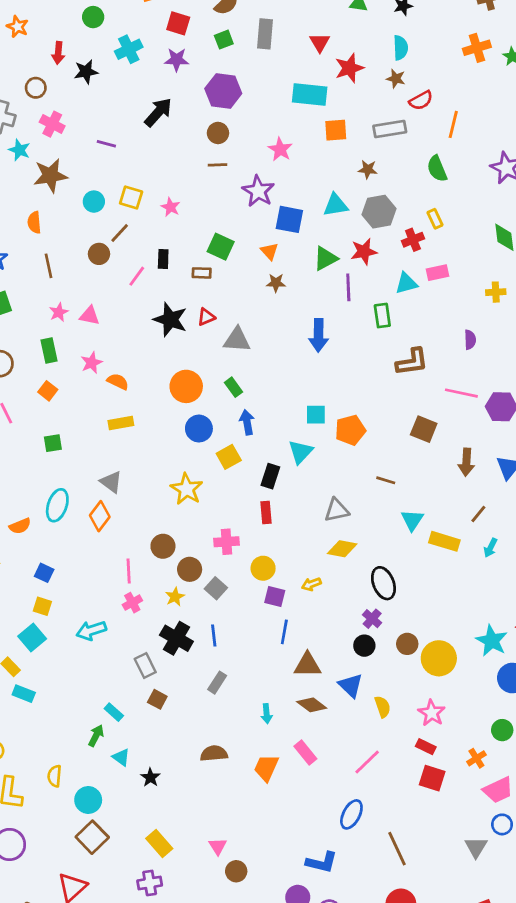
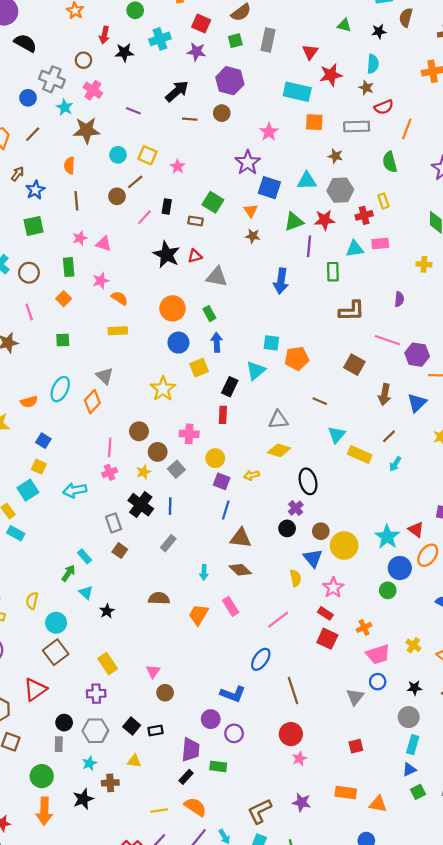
brown line: (217, 165) -> (190, 119), moved
blue triangle: (351, 685) -> (313, 558), moved
green circle: (502, 730) -> (388, 590), moved

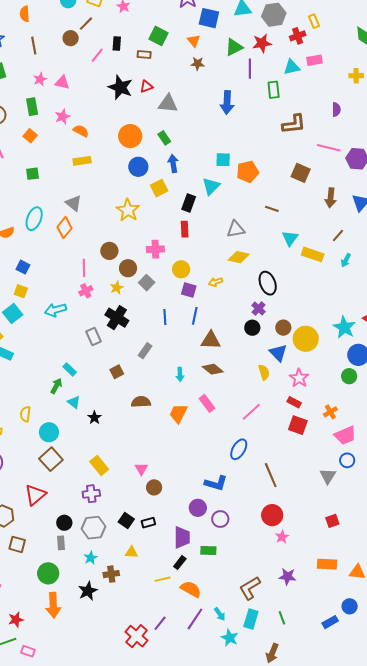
blue line: (170, 506) -> (165, 317), moved
brown square: (120, 551) -> (117, 372), moved, turned 32
yellow line: (159, 810) -> (162, 579), moved

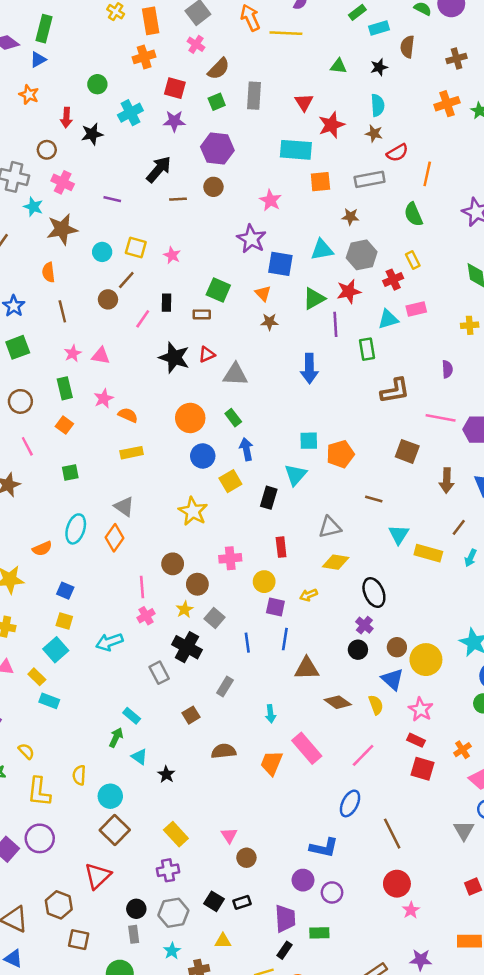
red rectangle: (185, 229) -> (281, 547), moved
gray square: (147, 283) -> (215, 618), moved
brown diamond: (213, 369) -> (338, 702), moved
pink rectangle: (207, 403) -> (307, 748), size x1.4

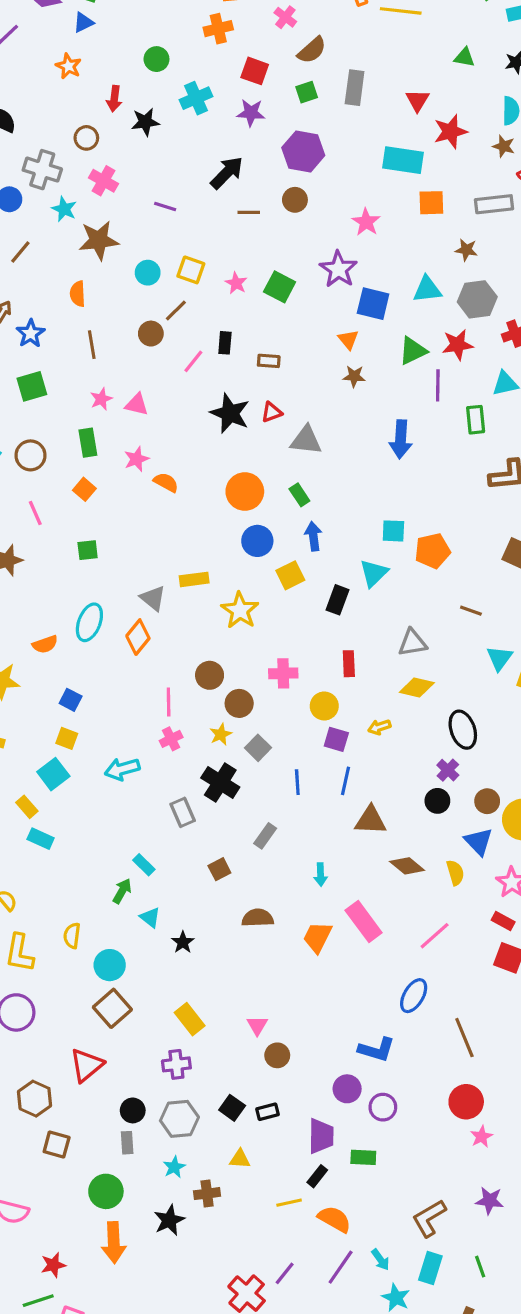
green square: (218, 290) -> (280, 287), moved
yellow rectangle: (132, 453) -> (194, 579), moved

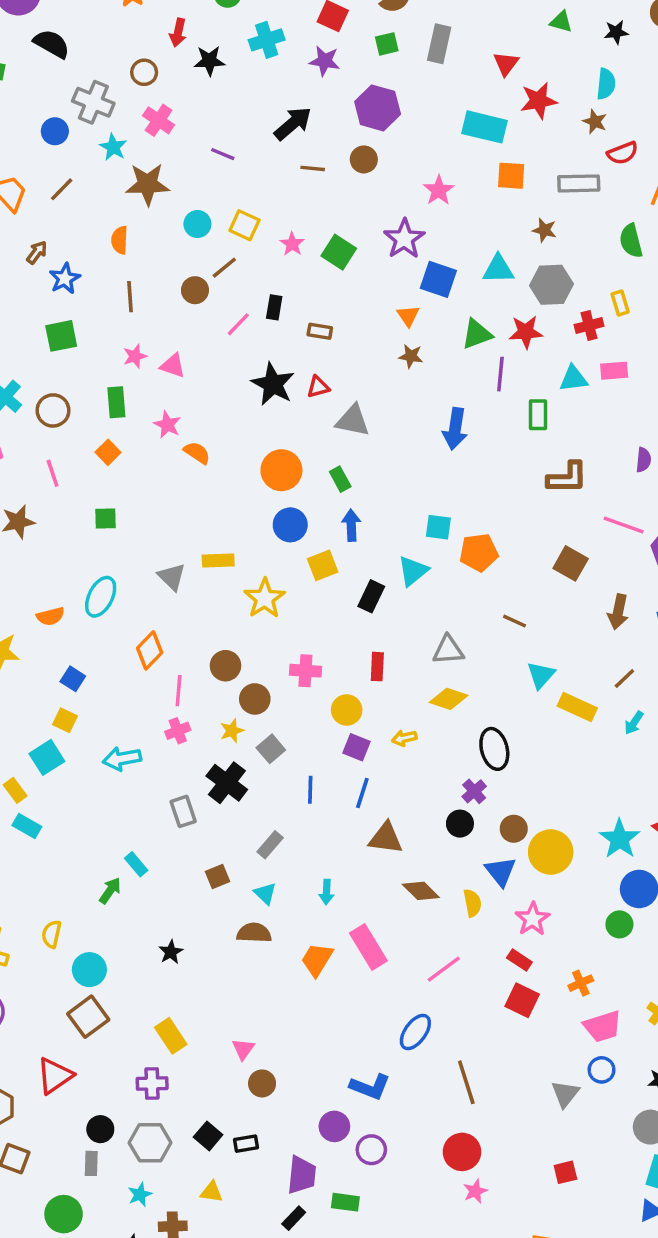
pink star: (136, 459) -> (167, 425), turned -30
orange diamond: (138, 637) -> (150, 650), moved
cyan triangle: (150, 918) -> (265, 893), moved

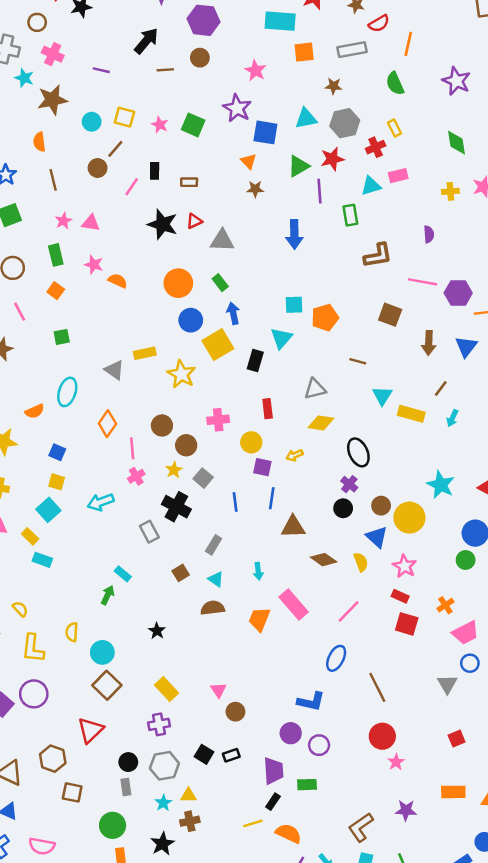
yellow square: (323, 565) -> (218, 345), size x1.4
cyan star: (620, 839) -> (441, 485), moved
yellow triangle: (212, 1192) -> (188, 795), moved

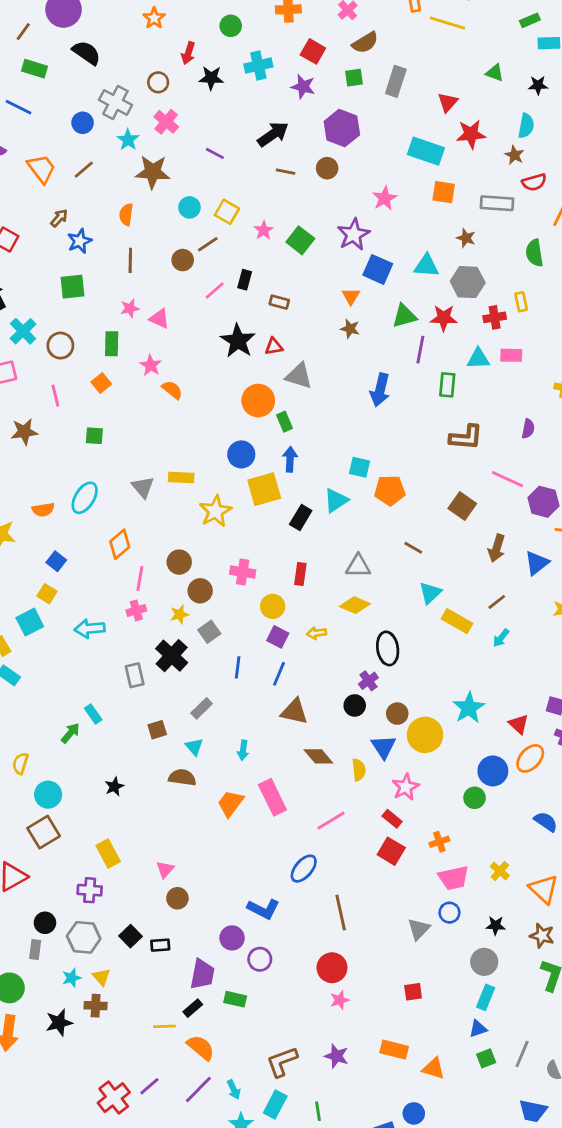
orange circle: (178, 283) -> (258, 401), moved
yellow triangle: (188, 795) -> (102, 977), turned 35

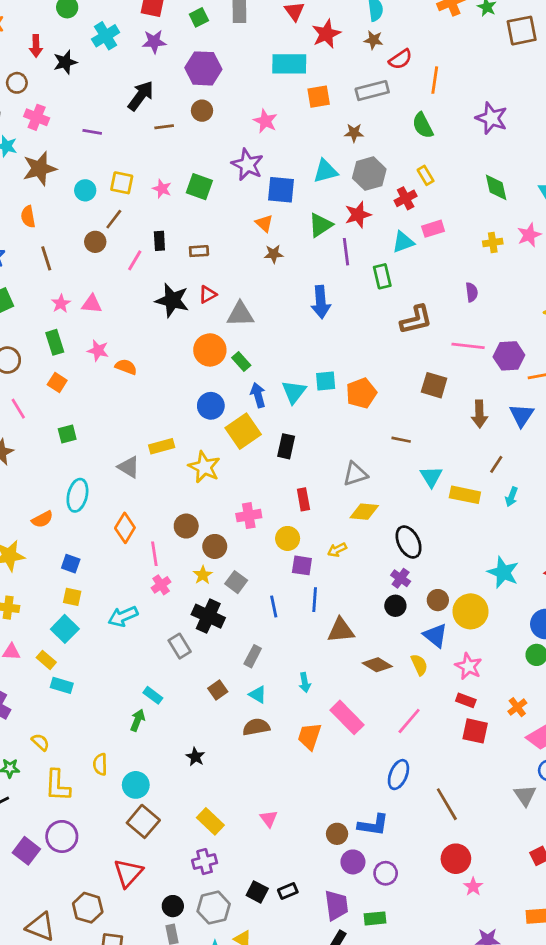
cyan triangle: (336, 500) -> (294, 392), moved
brown circle: (177, 898) -> (337, 834), moved

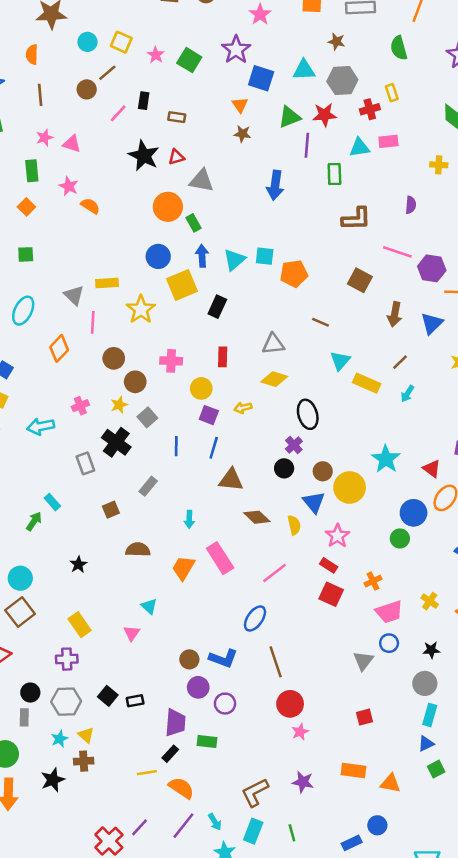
pink line: (154, 554) -> (93, 322), moved
cyan triangle: (258, 695) -> (149, 606), moved
brown line: (447, 804) -> (276, 662), moved

